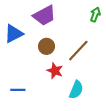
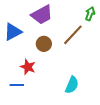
brown line: (78, 51) -> (73, 35), moved
red star: (55, 71) -> (28, 67), moved

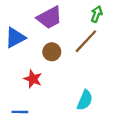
green arrow: (90, 14) -> (97, 14), moved
blue line: (17, 85) -> (20, 112), moved

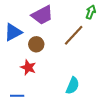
green arrow: (97, 14) -> (91, 12), moved
brown circle: (52, 52) -> (36, 44), moved

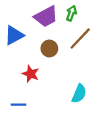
green arrow: (91, 12) -> (71, 13), moved
brown circle: (36, 44) -> (49, 48), moved

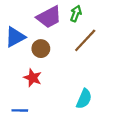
brown circle: (49, 48) -> (41, 49), moved

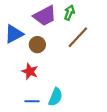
cyan semicircle: (84, 99) -> (55, 97), moved
blue line: (20, 110) -> (32, 101), moved

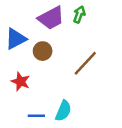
brown line: (78, 37) -> (85, 63), moved
red star: (30, 71) -> (21, 82), moved

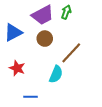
brown circle: (43, 51) -> (45, 39), moved
cyan semicircle: (63, 111) -> (56, 74), moved

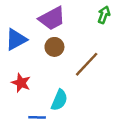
green arrow: (66, 12) -> (104, 15), moved
cyan semicircle: (56, 74) -> (59, 100), moved

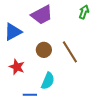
brown circle: (54, 47) -> (44, 50), moved
brown line: (87, 64) -> (70, 52), turned -75

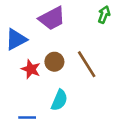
red star: (17, 67) -> (31, 69), moved
blue line: (30, 95) -> (27, 117), moved

